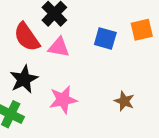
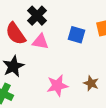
pink star: (63, 100) -> (57, 86), moved

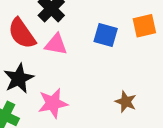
pink star: (57, 86) -> (53, 103), moved

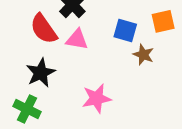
brown star: (126, 102) -> (143, 55), moved
pink star: (53, 103) -> (97, 98), moved

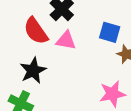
pink star: (97, 98) -> (112, 94), moved

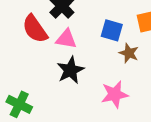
black star: (33, 71) -> (70, 70), moved

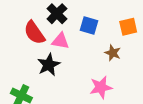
blue square: (112, 30) -> (89, 26), moved
black star: (70, 70) -> (49, 65), moved

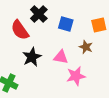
pink triangle: (61, 41) -> (61, 57), moved

